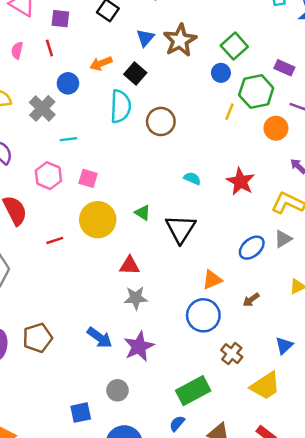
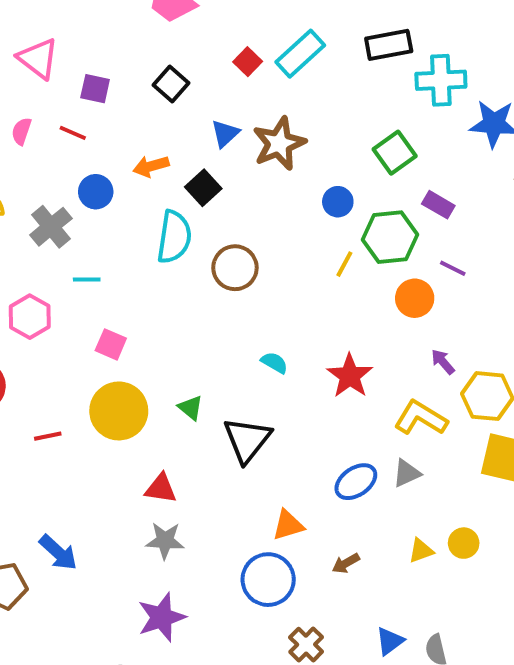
green square: (234, 46) -> (395, 153), moved
red line: (49, 48) -> (73, 133), turned -56
pink hexagon: (48, 176) -> (30, 317), moved
blue arrow: (100, 338) -> (58, 553), moved

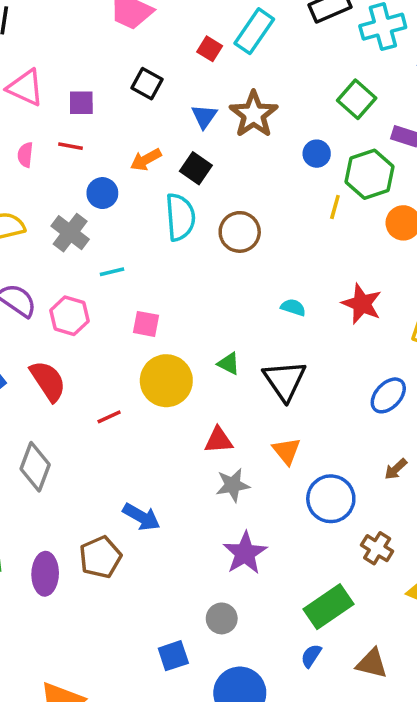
orange triangle: (288, 525) -> (287, 451), moved, turned -40

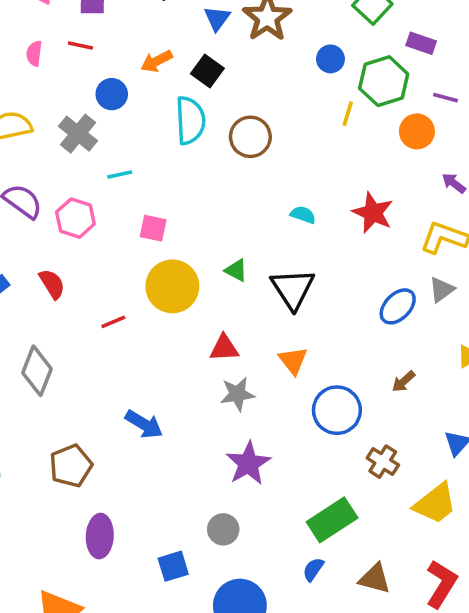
red semicircle: (48, 381) -> (52, 284), size x0.7
brown pentagon: (100, 557) -> (71, 466), moved
purple ellipse: (45, 574) -> (100, 536), moved

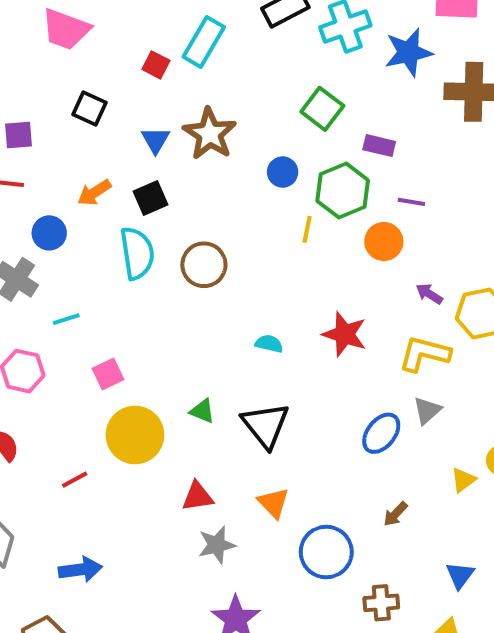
black square: (207, 71) -> (150, 198), turned 36
pink square: (153, 228) -> (108, 374), turned -32
blue arrow: (144, 424) -> (80, 569), moved, turned -33
brown cross: (383, 462) -> (381, 603), turned -32

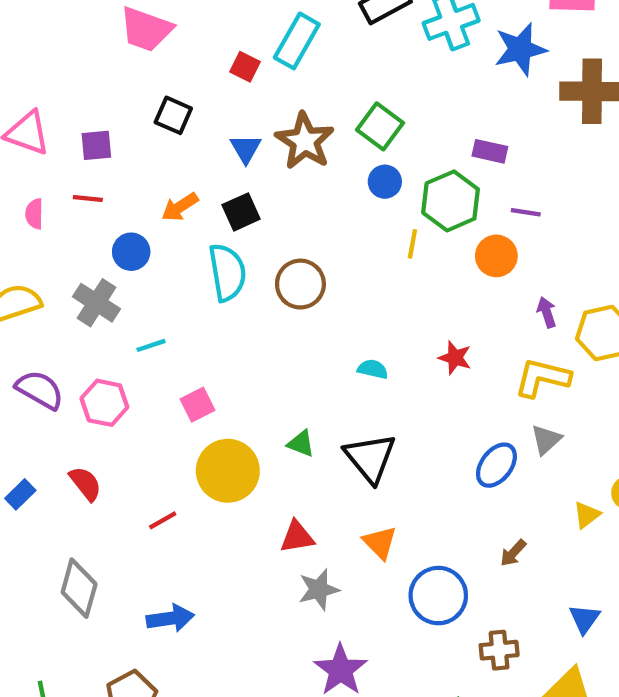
green square: (322, 109) -> (380, 126), moved
purple arrow: (429, 294) -> (547, 312), turned 40
red star: (345, 334) -> (455, 358), size x0.7

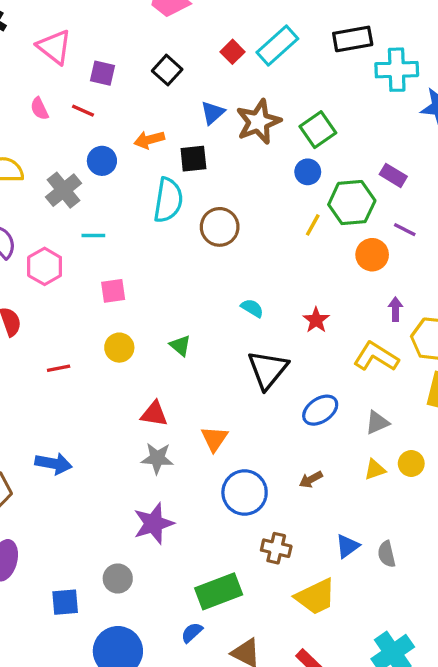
pink semicircle: (34, 214) -> (39, 109), turned -45
gray triangle: (546, 440) -> (377, 423), moved
black triangle: (370, 458) -> (268, 370), moved
yellow circle: (228, 471) -> (119, 348), size x0.6
blue arrow: (170, 618) -> (53, 464), moved

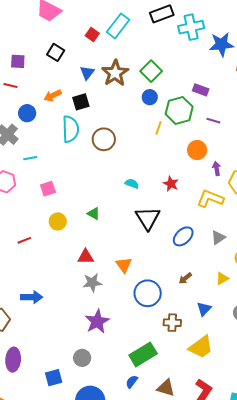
orange circle: (372, 255) -> (197, 150), moved
yellow triangle: (375, 469) -> (222, 278), moved
blue triangle: (347, 546) -> (204, 309), moved

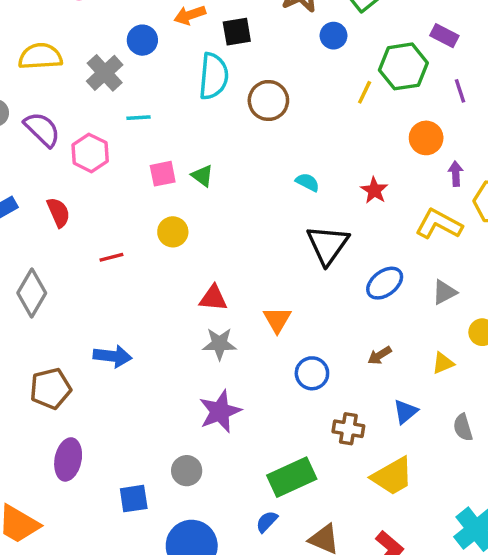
blue circle: (150, 97) -> (333, 36), moved
purple line: (213, 121) -> (460, 91), turned 48
green triangle: (94, 214) -> (202, 176), moved
blue circle: (148, 293) -> (312, 373), size x0.7

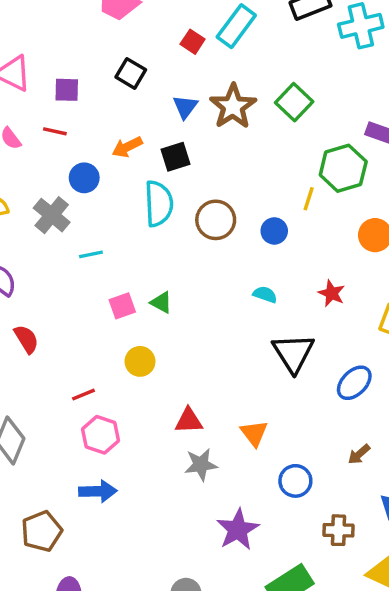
blue circle: (333, 36) -> (274, 231), moved
pink hexagon: (90, 153) -> (101, 435), moved
red semicircle: (59, 212) -> (26, 339), moved
purple star: (220, 411) -> (238, 530), moved

